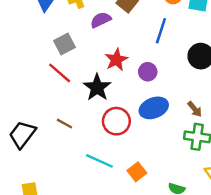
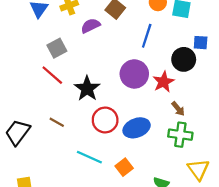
red star: (116, 60) -> (163, 82), moved
purple circle: (148, 72) -> (134, 74), size x1.6
blue ellipse: (154, 108) -> (137, 128), moved

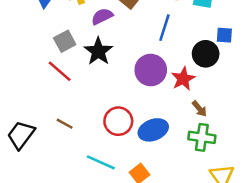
black star: (87, 89) -> (98, 51), moved

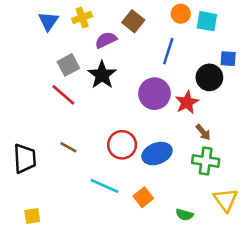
black trapezoid: (21, 135) -> (25, 159), turned 140

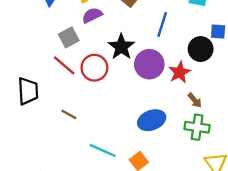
purple semicircle: (106, 40) -> (92, 15), moved
black star: (102, 75) -> (121, 47), moved
red circle: (122, 145) -> (94, 68), moved
black trapezoid: (25, 159) -> (28, 91), moved

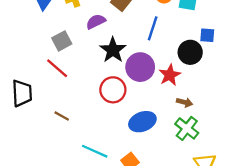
purple semicircle: (92, 15) -> (96, 22), moved
red circle: (94, 68) -> (113, 90), moved
brown arrow: (195, 100) -> (184, 102), turned -35
green cross: (197, 127) -> (187, 128), turned 30

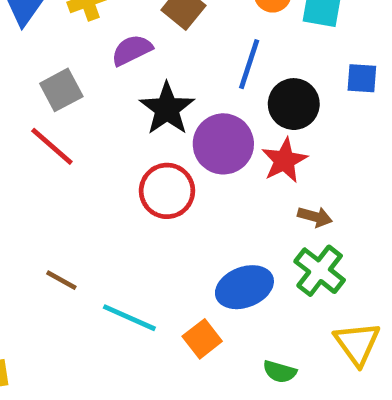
black circle: (190, 52) -> (294, 104), moved
brown line: (62, 116) -> (61, 280), moved
blue ellipse: (142, 122) -> (244, 287), moved

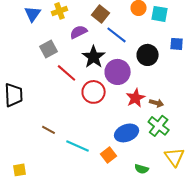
blue line: (249, 64) -> (117, 35), moved, turned -70
red line: (52, 146) -> (67, 73), moved
red star: (284, 160) -> (136, 98), moved

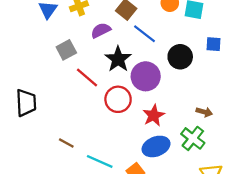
red star: (136, 98) -> (154, 115), moved
brown arrow: (157, 103) -> (204, 112), moved

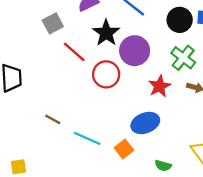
black circle: (180, 57) -> (180, 20), moved
red star: (154, 115) -> (159, 86), moved
green cross: (193, 138) -> (183, 58), moved

